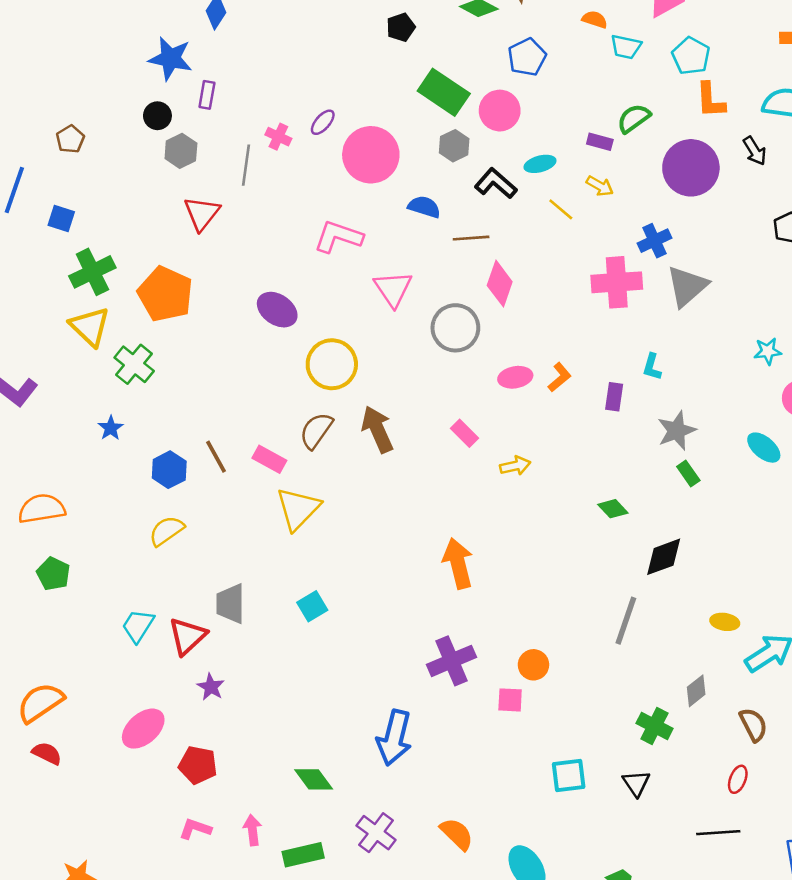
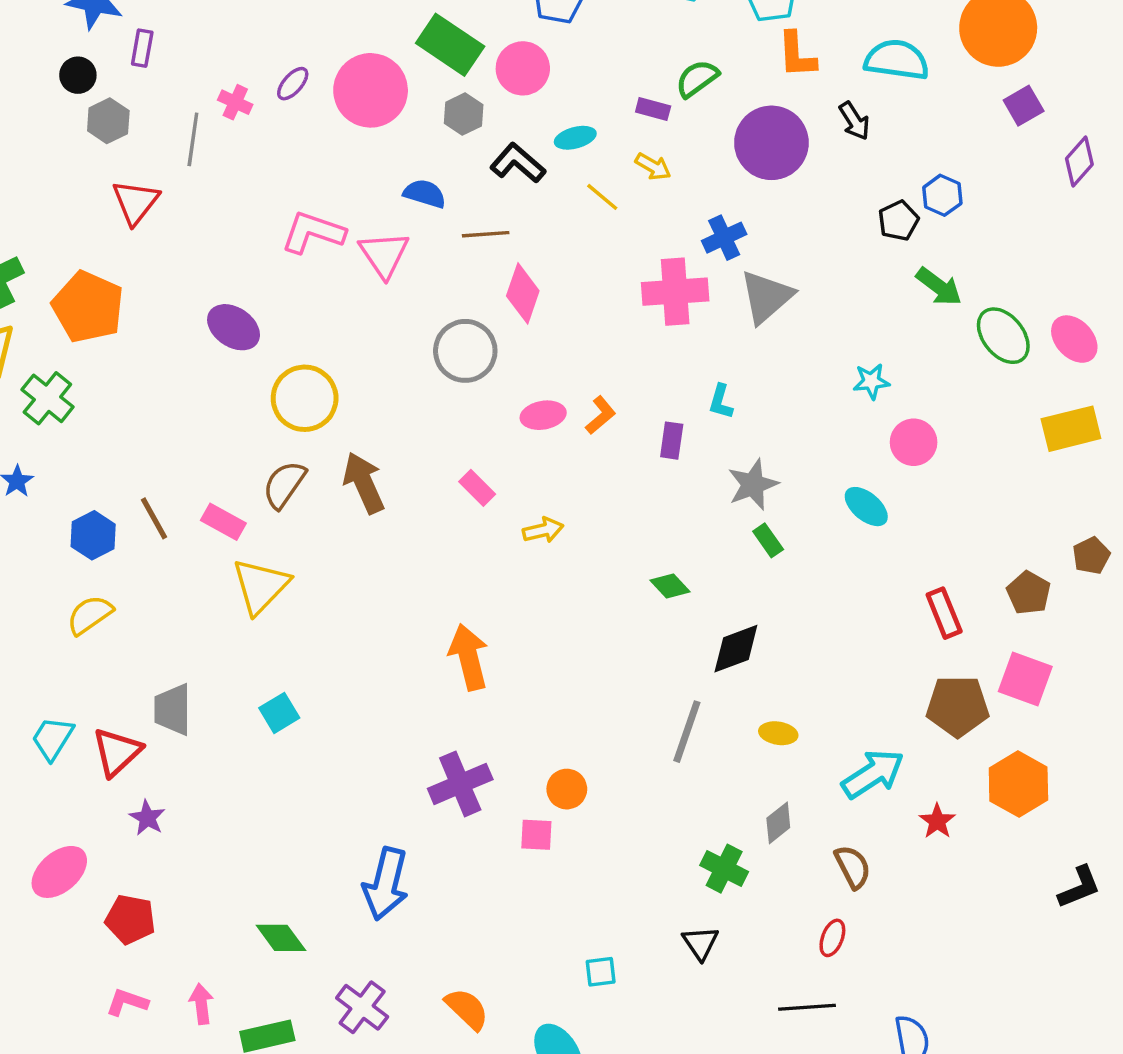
pink circle: (371, 155) -> (371, 90), moved
pink triangle: (393, 289) -> (384, 254), moved
yellow ellipse: (725, 622) -> (778, 733), moved
cyan square: (569, 775) -> (601, 972), moved, size x0.7

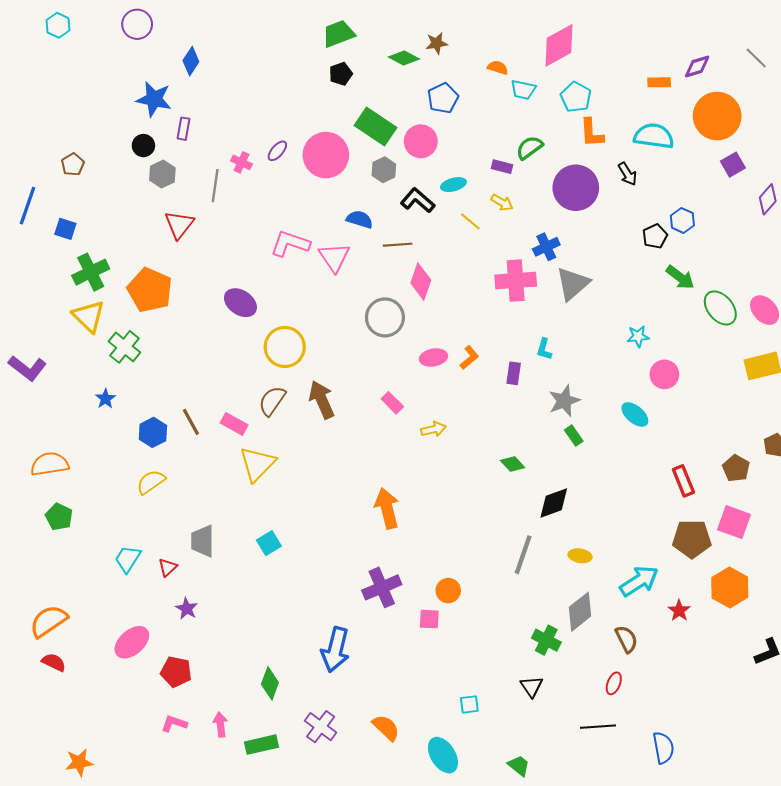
red triangle: (117, 752) -> (168, 567), size x0.6
gray diamond: (778, 823) -> (580, 612), size x1.5
green diamond: (281, 938) -> (270, 683), turned 56

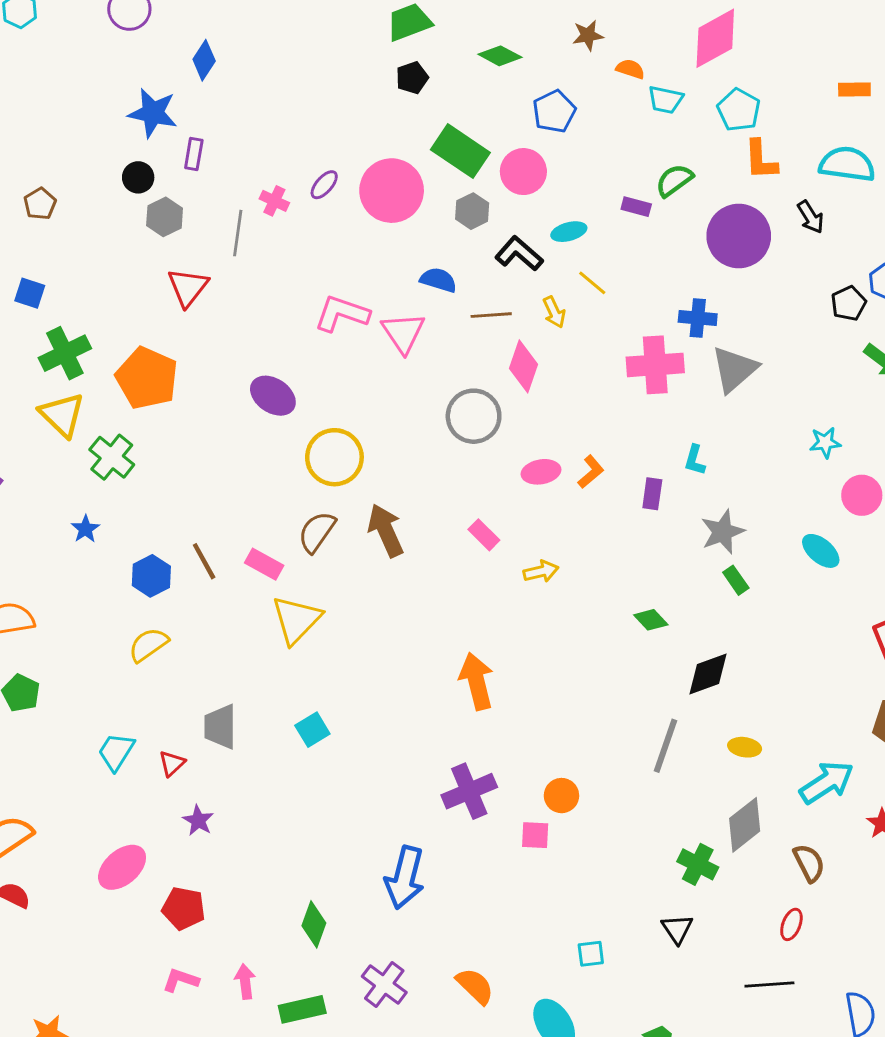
brown star: (437, 43) -> (588, 35), moved
yellow arrow: (502, 202) -> (554, 312), moved, turned 35
blue cross: (546, 247) -> (698, 318), turned 30

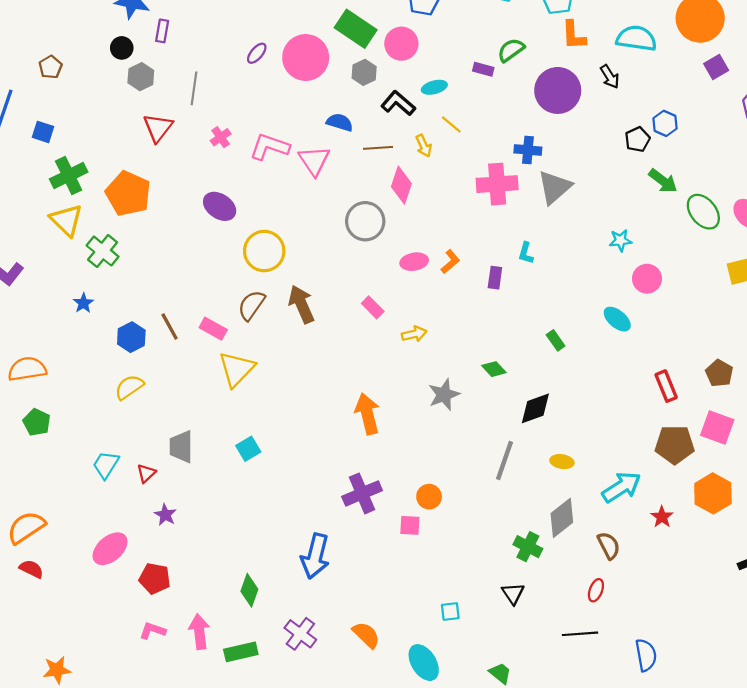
pink cross: (274, 201) -> (221, 137), moved, turned 30
gray star: (723, 532) -> (444, 395), moved
pink arrow: (245, 982) -> (199, 632), size x1.4

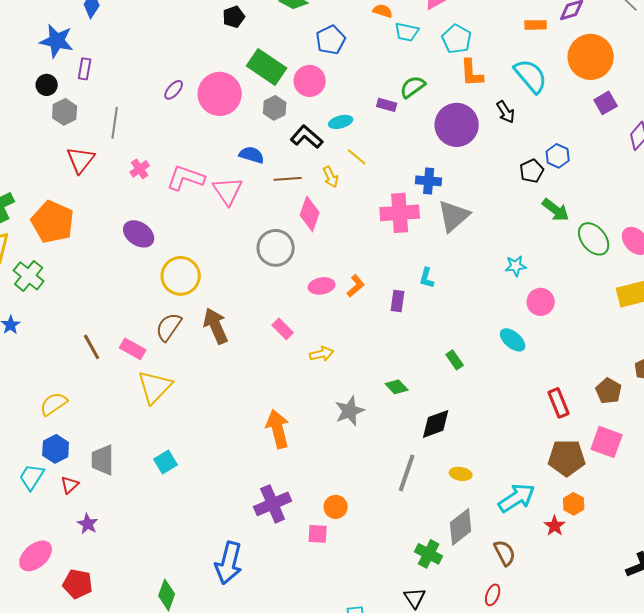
cyan semicircle: (636, 38) -> (531, 76), turned 42
blue hexagon: (131, 337) -> (56, 449), moved
orange hexagon: (713, 493) -> (574, 504), moved, size x0.6

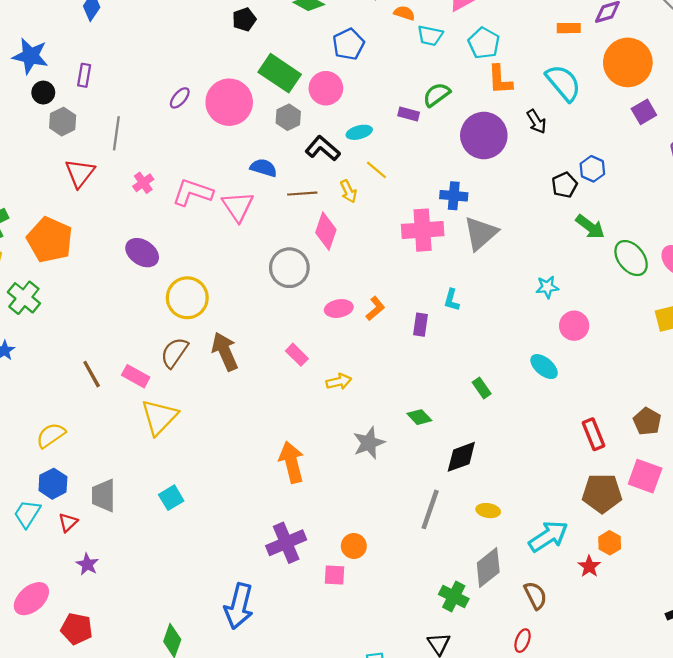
blue star: (57, 41) -> (30, 56), moved

